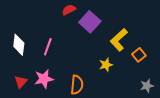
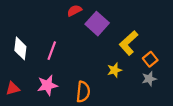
red triangle: (21, 82) -> (13, 88), moved, turned 32
gray star: (147, 86) -> (149, 79), moved

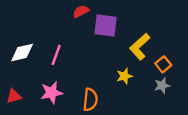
purple square: (97, 24) -> (106, 25), turned -35
white diamond: (20, 48) -> (22, 53), turned 70

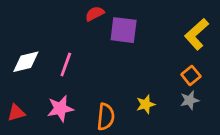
yellow L-shape: (140, 47) -> (196, 34), moved
yellow star: (124, 76) -> (146, 104), moved

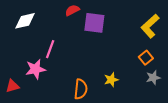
white diamond: (26, 62) -> (25, 21), moved
gray star: (190, 100) -> (153, 78), moved
pink star: (60, 108) -> (36, 69), moved

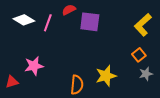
white diamond: (25, 21) -> (24, 20), turned 45
pink line: (50, 49) -> (48, 23), moved
yellow star: (111, 80) -> (106, 76), size x1.5

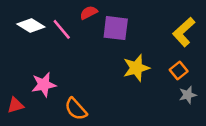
pink line: (48, 23) -> (62, 29), turned -60
yellow star: (106, 76) -> (136, 68), moved
orange semicircle: (77, 85) -> (76, 109), moved, turned 132

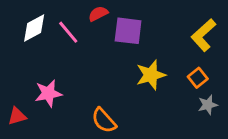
white diamond: (31, 25) -> (34, 28), turned -60
orange semicircle: (76, 109) -> (104, 120), moved

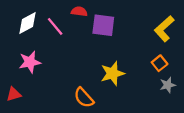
red semicircle: (98, 14) -> (79, 11), turned 35
yellow star: (151, 75) -> (113, 73), moved
pink star: (48, 93) -> (30, 62), moved

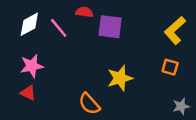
orange square: (160, 63) -> (170, 67), turned -35
gray star: (168, 85) -> (181, 106), moved
red triangle: (14, 94) -> (28, 93), moved, turned 42

